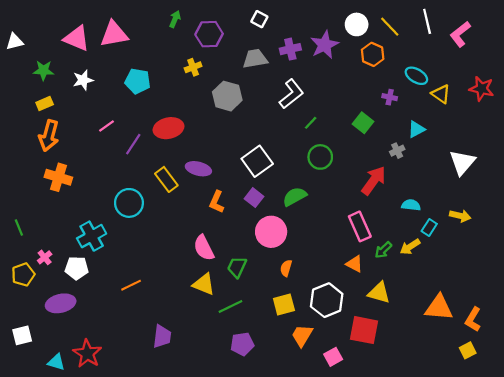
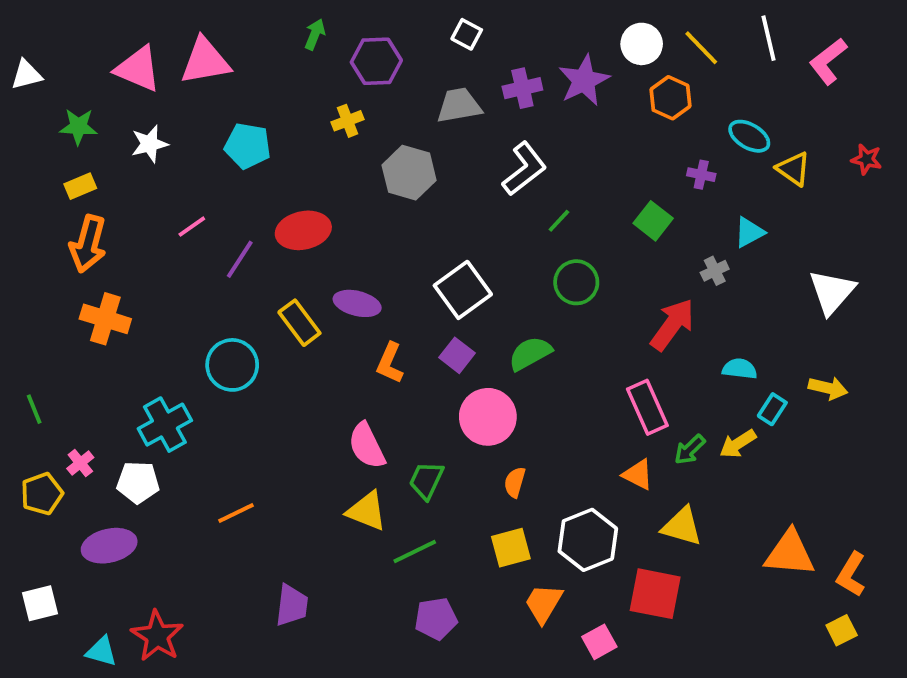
red star: (482, 89) -> (867, 159), size x0.7

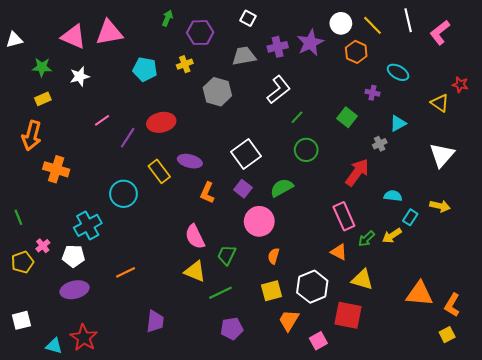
cyan pentagon: (248, 146) -> (145, 69), moved
yellow triangle: (793, 169) -> (440, 103), moved
orange arrow: (88, 244) -> (32, 136), moved
purple ellipse: (109, 546) -> (74, 290), moved

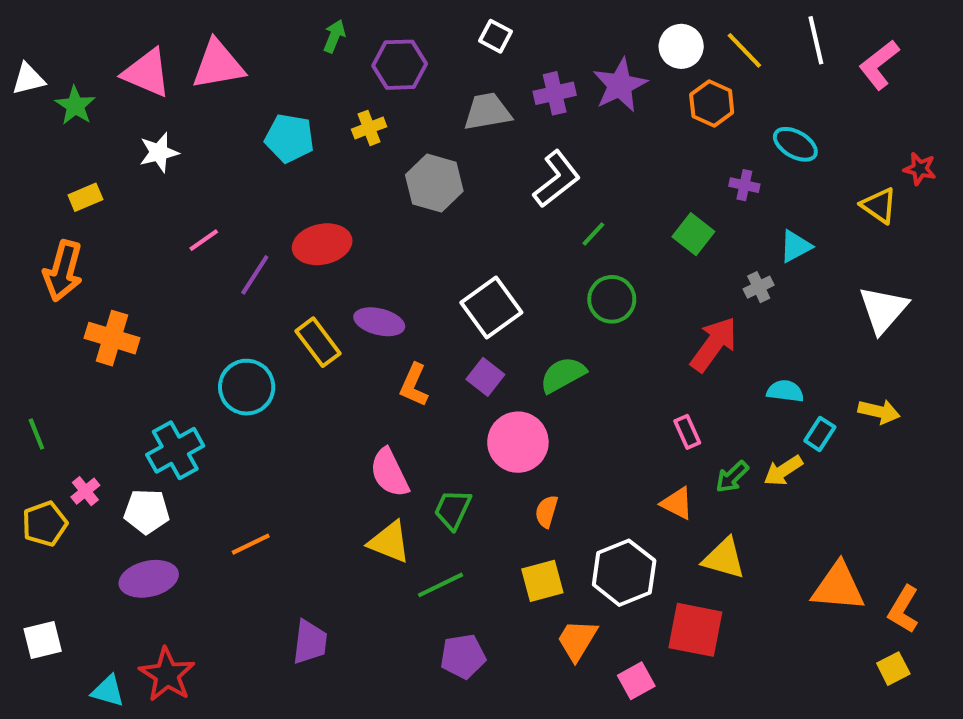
green star: (42, 67) -> (75, 106), moved, turned 30
pink rectangle: (344, 216) -> (687, 432), size x0.6

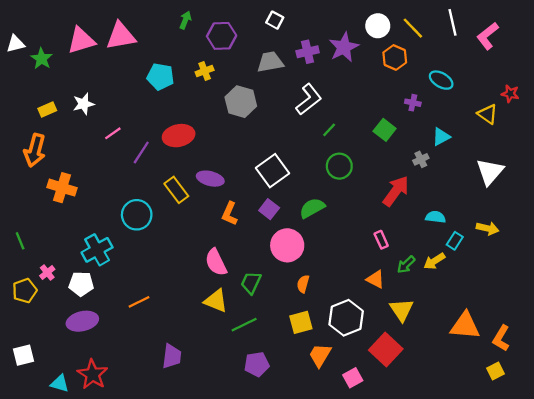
pink triangle: (147, 73) -> (81, 40), turned -40
white star: (159, 152) -> (83, 104), moved
yellow triangle: (724, 558) -> (402, 310), turned 40
red square: (695, 630) -> (386, 349), turned 32

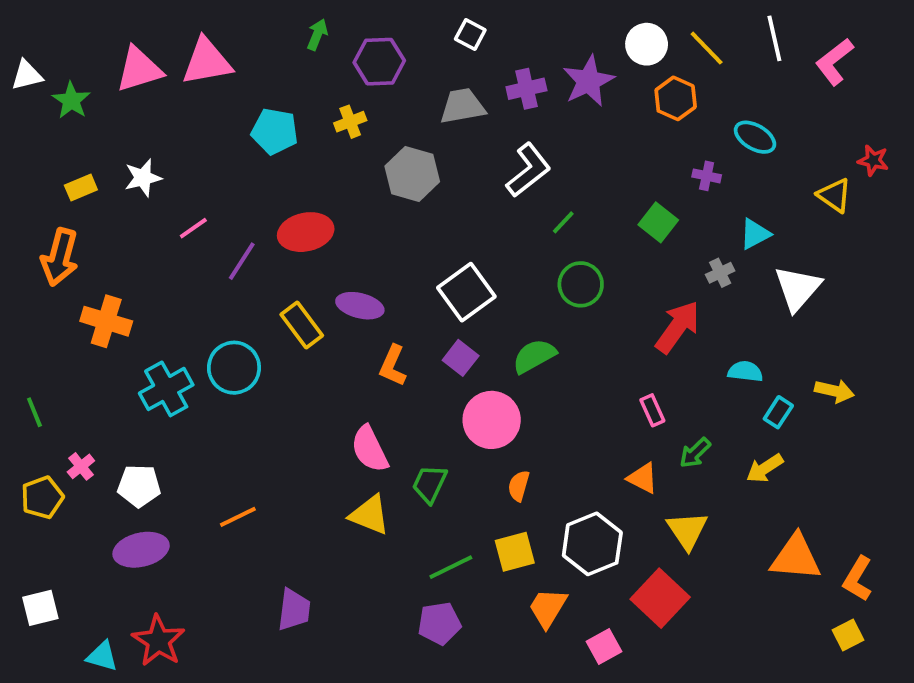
white triangle: (490, 172) -> (798, 288), moved
cyan cross: (97, 250) -> (166, 389), moved
yellow arrow: (434, 261) -> (765, 468), moved
green line: (244, 325) -> (451, 567), moved

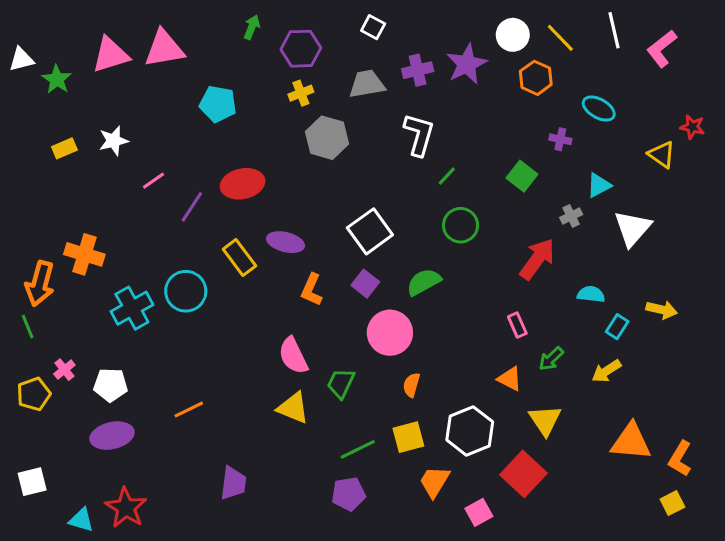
yellow cross: (350, 122) -> (301, 93), moved
white L-shape: (528, 170) -> (419, 135), turned -36
orange arrow: (60, 257) -> (40, 284), moved

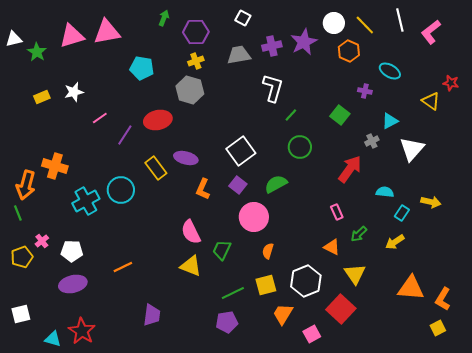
gray hexagon: (327, 138) -> (190, 90), moved

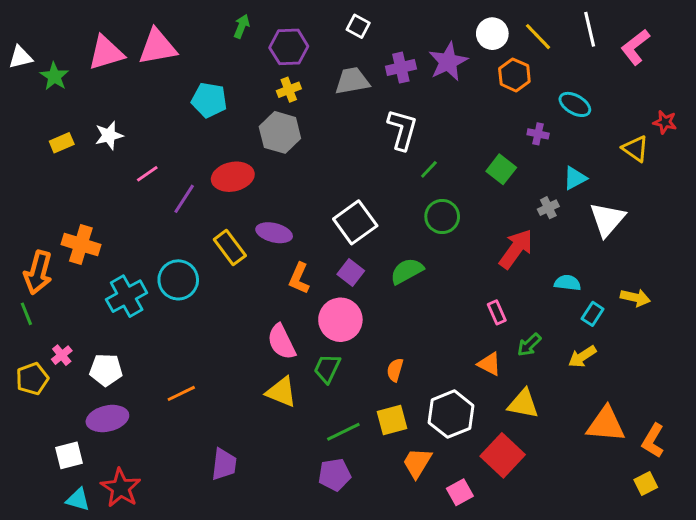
pink circle: (254, 217) -> (340, 320), moved
yellow triangle: (355, 274) -> (523, 404), turned -45
white square: (21, 314) -> (69, 455), moved

